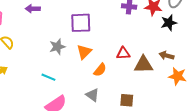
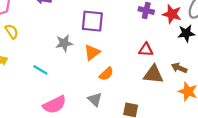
red triangle: (123, 53) -> (146, 50), moved
cyan line: (48, 77) -> (40, 70), moved

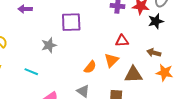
orange triangle: (92, 52) -> (111, 60), moved
brown triangle: (153, 74) -> (133, 75), moved

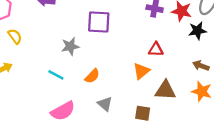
brown arrow: (154, 53) -> (201, 66), moved
orange semicircle: (90, 67) -> (92, 76), moved
cyan line: (31, 72) -> (56, 75), moved

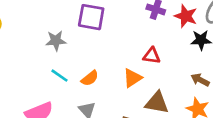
cyan line: (56, 75) -> (59, 76), moved
orange semicircle: (92, 76) -> (90, 78), moved

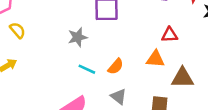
orange triangle: (132, 78) -> (155, 59), turned 48

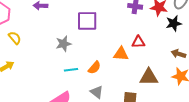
orange triangle: (155, 59) -> (121, 54), moved
cyan line: (87, 69) -> (71, 70), turned -32

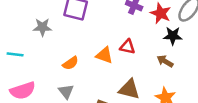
brown arrow: (179, 54) -> (165, 61), moved
cyan line: (71, 70) -> (15, 54), moved

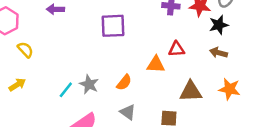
gray star: (42, 27) -> (89, 84), moved, turned -30
cyan line: (15, 54) -> (66, 90), turned -42

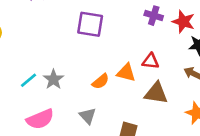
orange semicircle: (124, 82) -> (101, 81), moved
brown triangle: (191, 91) -> (156, 93), moved

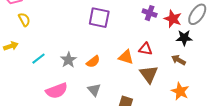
cyan line: (28, 80) -> (38, 59), moved
orange semicircle: (101, 81) -> (93, 62), moved
brown triangle: (156, 93) -> (149, 74), turned 42

